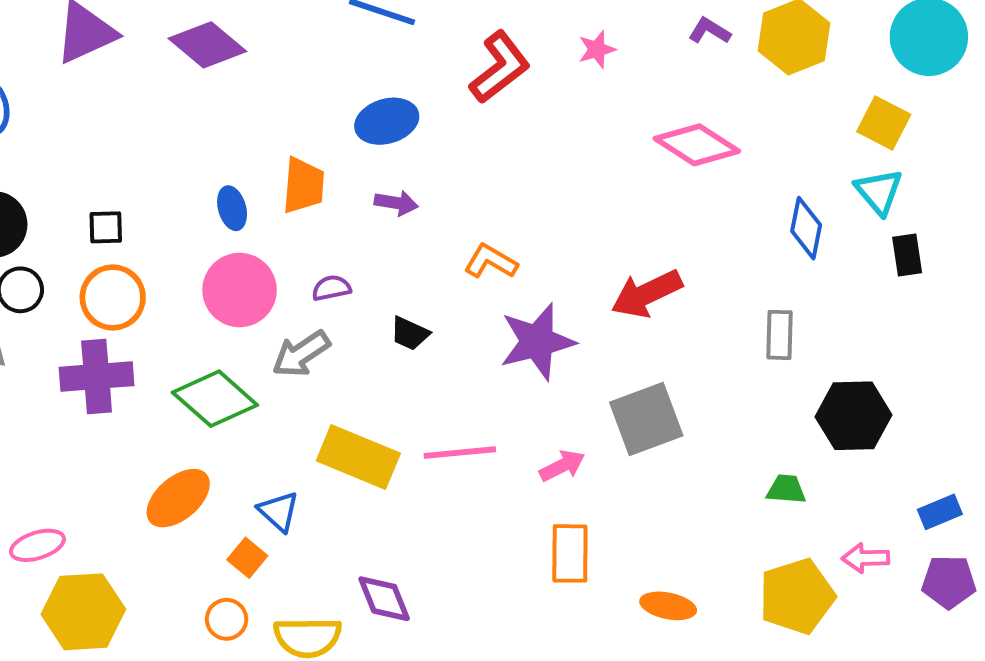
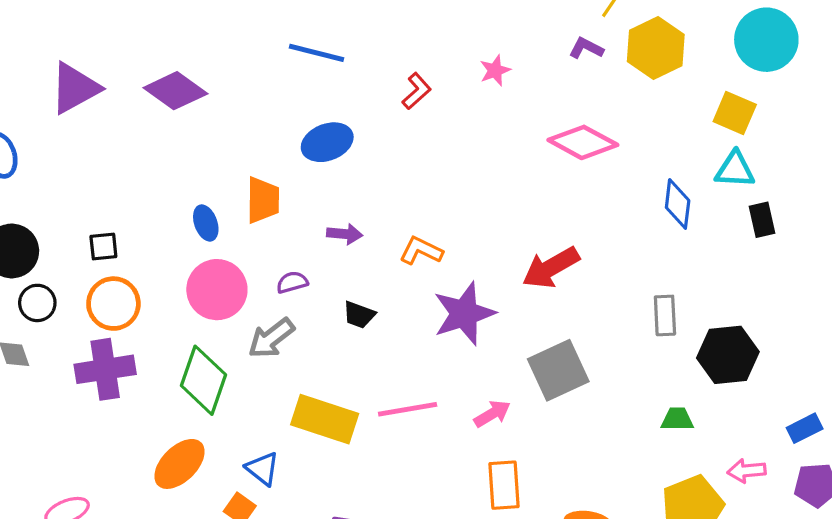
red L-shape: (500, 67) -> (417, 91), size x0.6
cyan triangle: (879, 192) -> (735, 170), turned -42
purple arrow: (396, 203) -> (345, 234), moved
gray rectangle: (780, 335) -> (665, 315), moved
green diamond: (215, 399) -> (203, 380), turned 72

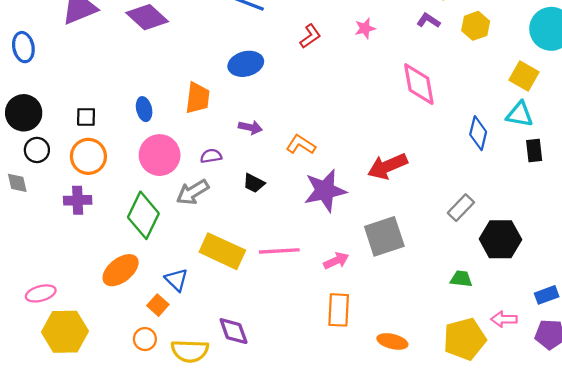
yellow hexagon: (656, 48) -> (476, 26), size x0.7
pink diamond: (583, 142) -> (419, 84), turned 45
blue ellipse: (206, 223) -> (144, 109), moved
gray rectangle: (665, 315) -> (461, 208), turned 40
purple cross: (105, 369) -> (78, 200), size x0.7

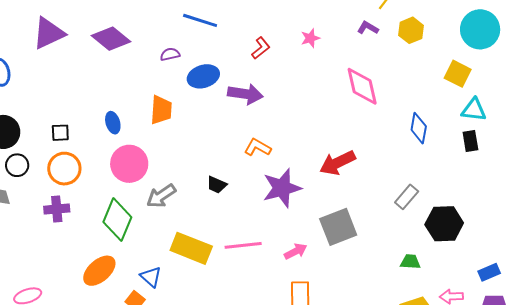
cyan triangle: (520, 114) -> (474, 110), moved
purple arrow: (250, 127) -> (245, 94), moved, size x1.6
purple semicircle: (211, 156) -> (170, 54), moved

